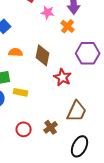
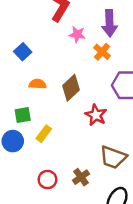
brown diamond: (43, 55) -> (71, 88), turned 35
yellow rectangle: (21, 92) -> (44, 134), turned -64
brown trapezoid: (77, 111) -> (113, 157), turned 85

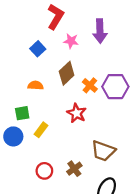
blue square: (23, 52) -> (38, 49), moved
orange cross: (102, 52) -> (90, 85), moved
brown diamond: (71, 88) -> (67, 73), moved
red star: (96, 115) -> (77, 113), moved

